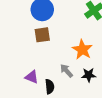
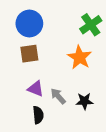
orange star: (82, 50) -> (79, 57), moved
purple triangle: (32, 77) -> (36, 89), moved

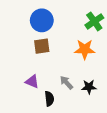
orange star: (79, 57) -> (85, 49), turned -30
purple triangle: (36, 89) -> (32, 82), moved

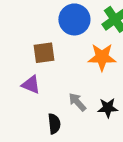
blue circle: (42, 20) -> (74, 19), moved
purple triangle: (32, 82) -> (31, 85), moved

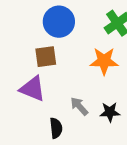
blue circle: (74, 19) -> (59, 22), moved
purple triangle: (31, 85) -> (33, 89), size x1.4

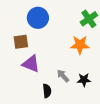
blue circle: (59, 22) -> (38, 18), moved
brown square: (46, 57) -> (21, 42), moved

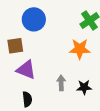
gray arrow: (63, 76) -> (61, 83), turned 40
black semicircle: (47, 91) -> (27, 99), moved

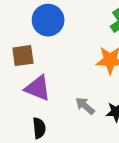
gray arrow: (61, 83) -> (85, 106), turned -48

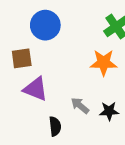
black semicircle: (39, 128) -> (55, 126), moved

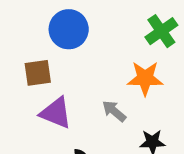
gray arrow: (80, 106) -> (114, 111), moved

